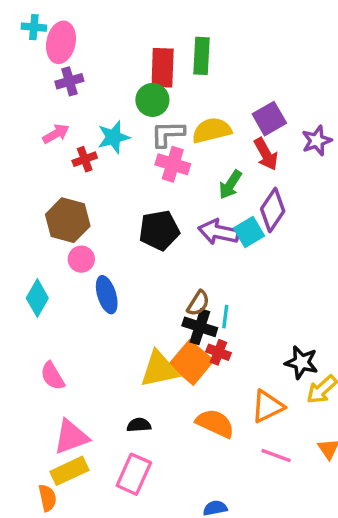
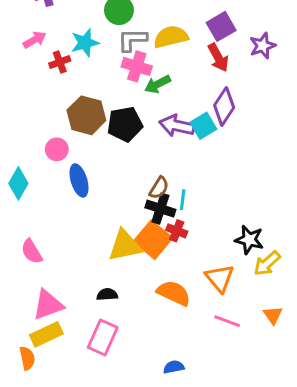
green arrow: (230, 185) -> (157, 84), moved, turned 30
brown hexagon: (68, 220) -> (86, 115), moved
orange triangle: (268, 406) -> (220, 278), turned -44

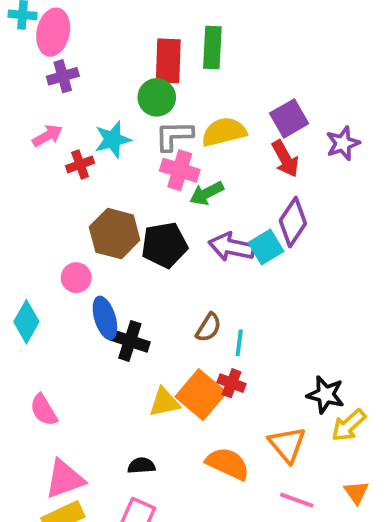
black cross: (160, 209) -> (130, 341), moved
yellow triangle: (125, 246) -> (164, 402), size x0.7

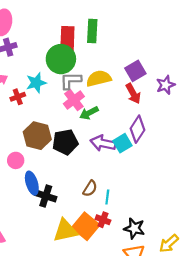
green circle: (157, 97) -> (61, 59), size x1.4
pink cross: (180, 170) -> (74, 100), turned 36
black star: (326, 395) -> (134, 228), moved
yellow triangle: (164, 402) -> (65, 231), size x1.4

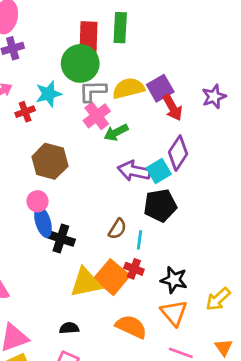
purple square: (135, 71) -> (160, 88), moved
black pentagon: (65, 142) -> (160, 205), moved
pink circle: (16, 160) -> (37, 201), moved

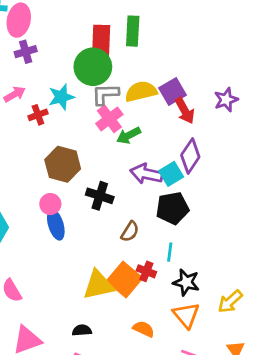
black cross: (61, 238) -> (100, 196), moved
cyan line: (139, 240) -> (170, 252), moved
orange semicircle: (131, 327) -> (144, 329), size x0.7

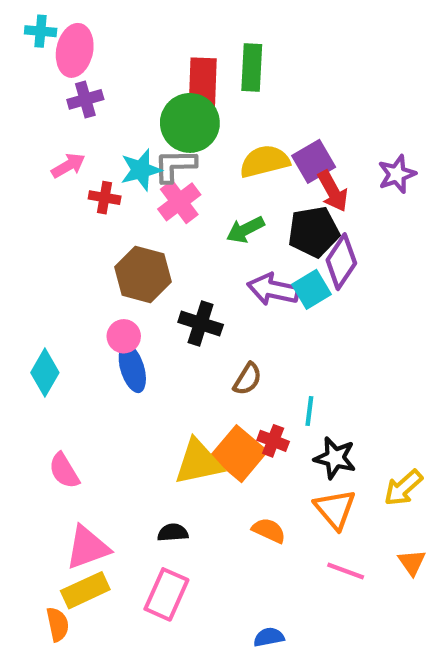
gray L-shape: (105, 94) -> (175, 166), moved
red cross: (38, 115) -> (105, 198), turned 30
pink cross: (109, 119) -> (179, 202), moved
black pentagon: (172, 208) -> (314, 232), moved

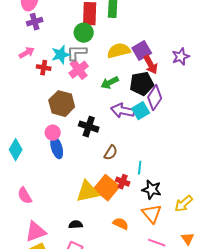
green circle: (190, 123) -> (84, 33), size x0.7

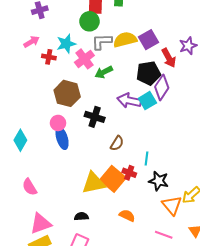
gray L-shape: (77, 53) -> (102, 42), moved
red arrow: (151, 65) -> (169, 58), moved
green arrow: (110, 83) -> (104, 72), moved
orange triangle: (152, 214) -> (172, 205), moved

